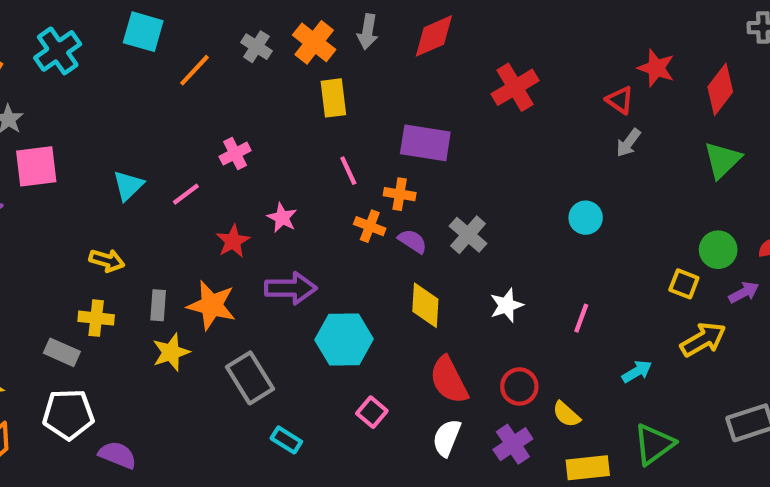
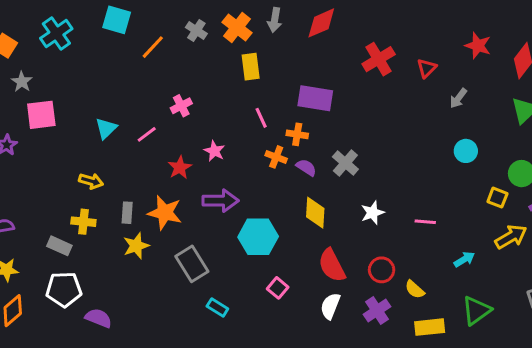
red triangle: (620, 100) -> (427, 68), moved, turned 40
cyan circle: (586, 218) -> (466, 151), moved
pink line: (581, 318) -> (425, 222), turned 75

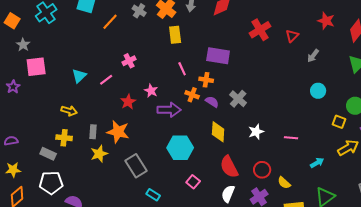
purple arrow: (220, 201) -> (169, 110), moved

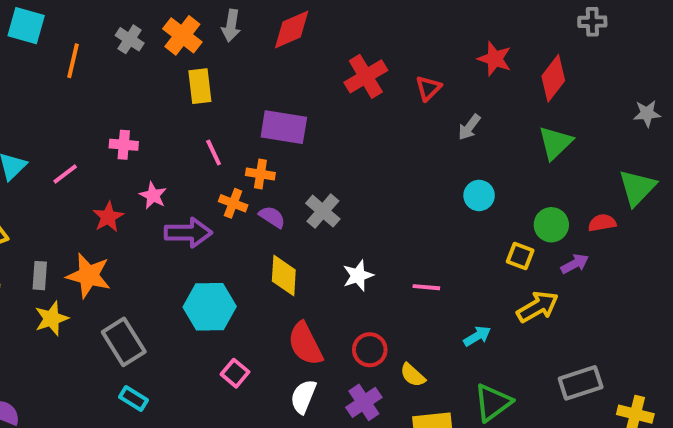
orange line: (110, 22) -> (73, 61), turned -30
pink cross: (129, 61) -> (124, 145), moved, turned 32
cyan rectangle: (153, 195) -> (133, 399), moved

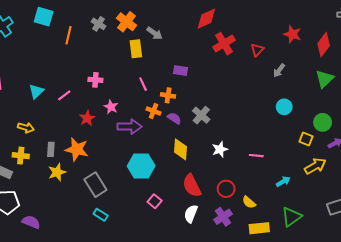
gray arrow: (231, 26) -> (155, 33), moved, turned -63
red diamond: (292, 30) -> (206, 19), moved
purple rectangle: (284, 127) -> (180, 71), size x0.6

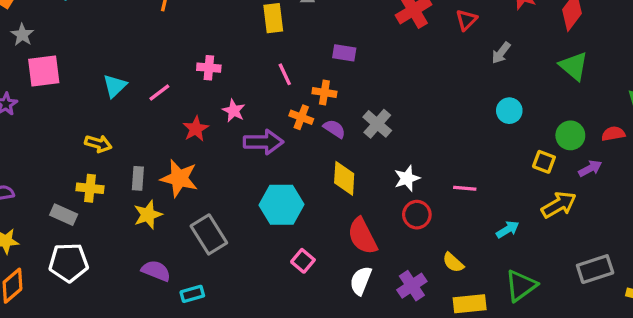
green triangle: (325, 79) -> (574, 66), turned -36
red circle: (226, 189) -> (417, 215), moved
cyan rectangle: (101, 215) -> (192, 294), moved, turned -48
purple semicircle: (31, 222) -> (156, 271), moved

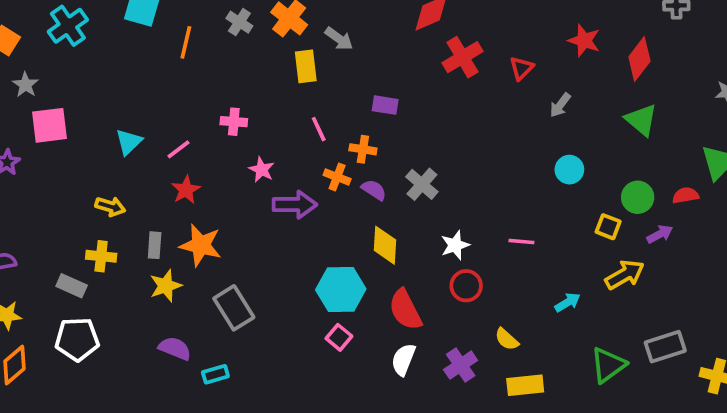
red star: (196, 129) -> (186, 190), moved
pink line: (465, 188) -> (521, 241), moved
cyan hexagon: (281, 205) -> (341, 289), moved
green triangle: (521, 286) -> (608, 365), moved

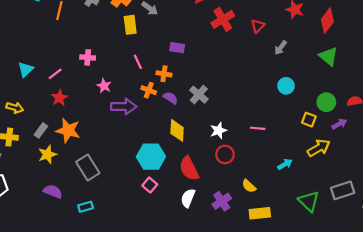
gray rectangle: (155, 245) -> (41, 130), turned 32
green triangle: (608, 365) -> (309, 201), turned -40
cyan rectangle: (215, 374) -> (86, 207), moved

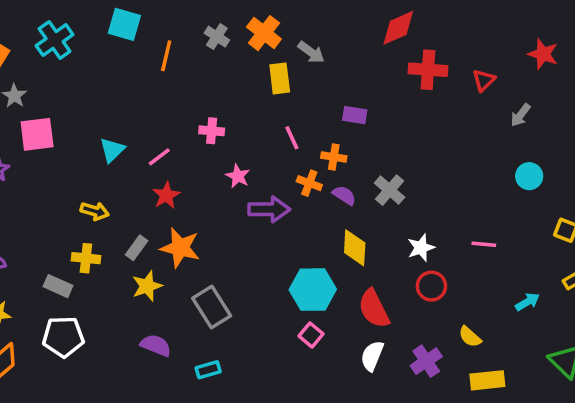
red cross: (223, 19) -> (428, 70), turned 35

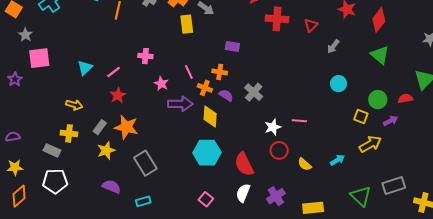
pink line: (292, 138) -> (189, 72), moved
pink line: (484, 244) -> (299, 121), moved
yellow diamond: (355, 248) -> (210, 117), moved
pink square: (311, 335) -> (206, 199), moved
yellow semicircle: (470, 337) -> (305, 164), moved

